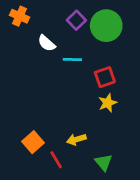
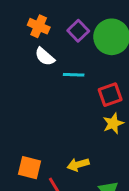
orange cross: (20, 16) -> (39, 26), moved
orange square: (33, 142) -> (30, 168), turned -35

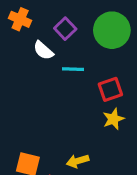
orange cross: (39, 26) -> (20, 19), moved
purple square: (78, 31) -> (65, 29), moved

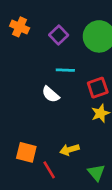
white semicircle: (43, 50) -> (51, 94), moved

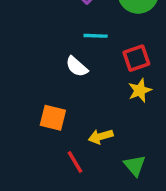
orange square: (26, 152) -> (53, 118), moved

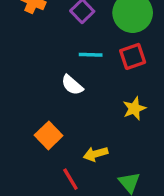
red square: (136, 58) -> (133, 56), moved
orange square: (53, 118) -> (49, 135), turned 32

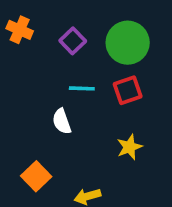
white semicircle: (72, 85) -> (62, 121), turned 30

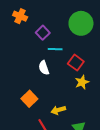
purple square: (73, 41) -> (43, 33), moved
red square: (128, 90) -> (76, 63), moved, turned -35

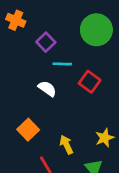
white semicircle: (44, 68) -> (47, 89), turned 144
yellow star: (82, 82) -> (105, 138), moved
yellow arrow: (58, 110) -> (66, 145), turned 80

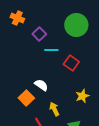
white semicircle: (47, 89) -> (41, 85), moved
yellow star: (105, 138) -> (82, 96), moved

